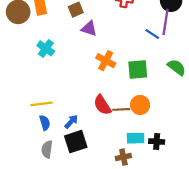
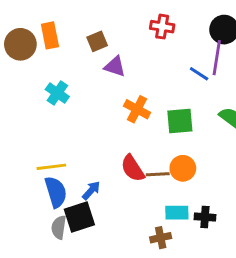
blue semicircle: (45, 123) -> (56, 192), size x1.5
black square: (76, 142) -> (79, 217), moved

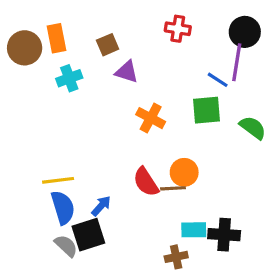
cyan cross: (57, 93) -> (69, 78), moved, turned 35
green square: (180, 121) -> (206, 110), moved
orange circle: (183, 168) -> (184, 172), moved
black cross: (205, 217) -> (224, 235), size x1.4
gray semicircle: (59, 227) -> (66, 246), turned 125

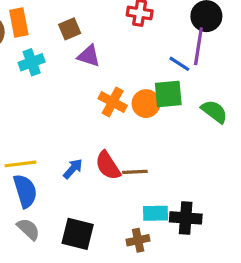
orange circle: (184, 172) -> (146, 104), moved
blue arrow: (101, 206) -> (73, 169), moved
black square: (88, 235) -> (78, 234), moved, turned 32

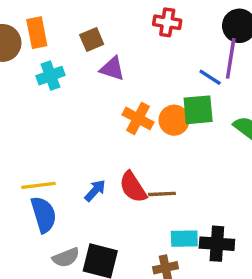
gray semicircle: (28, 229) -> (66, 257), moved, turned 115

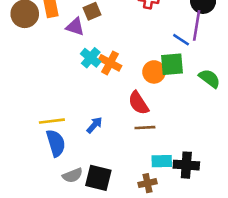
purple triangle: (112, 69) -> (75, 27), moved
cyan cross: (51, 76) -> (91, 58), moved, turned -30
orange cross: (138, 118) -> (110, 63), moved
red semicircle: (133, 187) -> (138, 103), moved

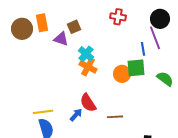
purple line: (197, 25) -> (155, 38), turned -30
blue line: (181, 40) -> (143, 49), turned 48
cyan cross: (91, 58) -> (86, 54), moved
red semicircle: (138, 103) -> (88, 103), moved

